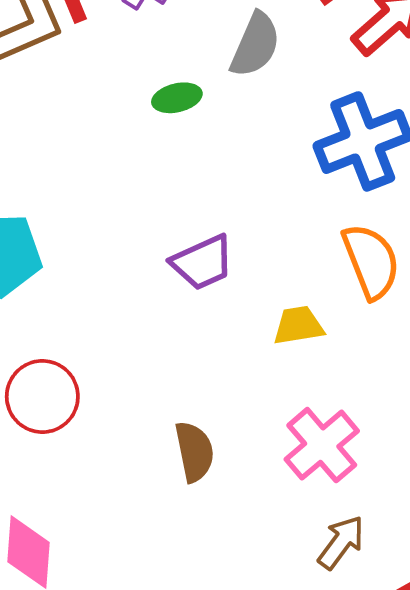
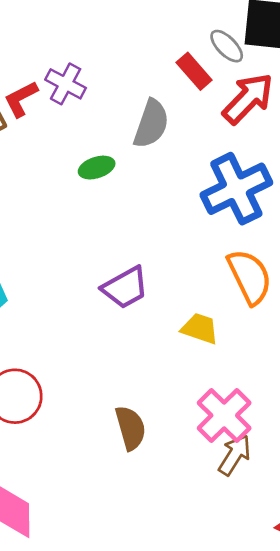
yellow trapezoid: (298, 325) -> (200, 328), turned 33
brown arrow: (341, 542) -> (235, 455), moved

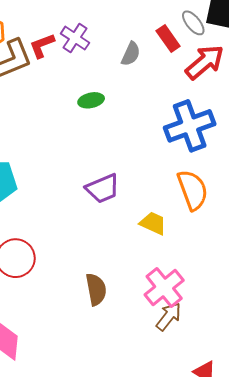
gray semicircle: (151, 124) -> (131, 54), moved, size x0.7

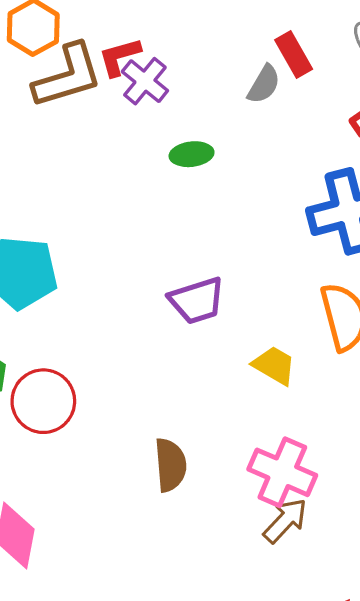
purple cross: (75, 38) -> (145, 81), moved
red rectangle: (168, 39) -> (294, 54), moved
pink cross: (164, 287) -> (282, 472), turned -33

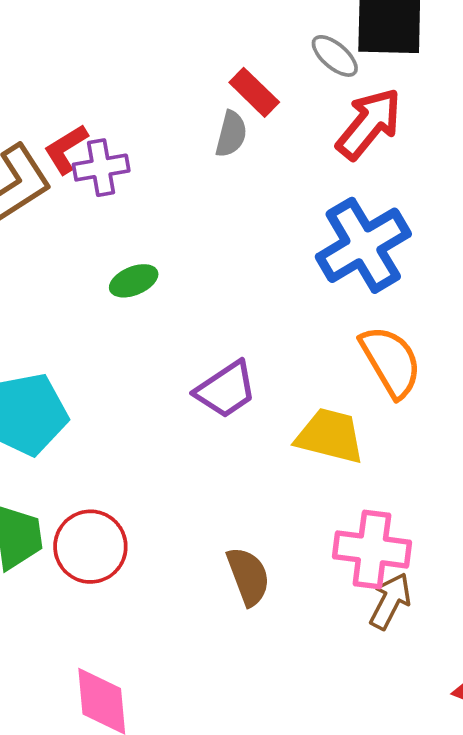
purple cross: (145, 81) -> (101, 168), turned -33
green ellipse: (192, 154) -> (134, 281), moved
yellow trapezoid: (274, 365) -> (330, 436), size x1.4

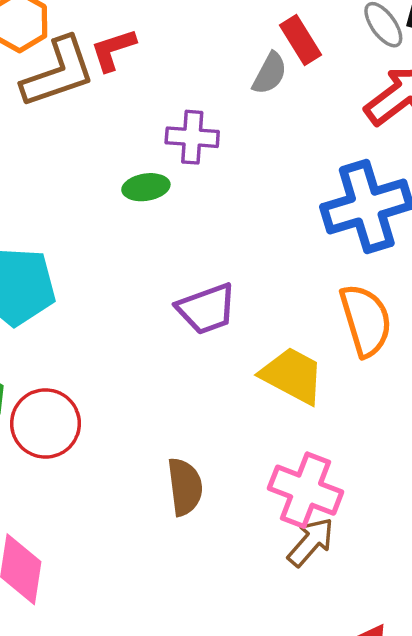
purple cross: (101, 168) -> (192, 137), moved

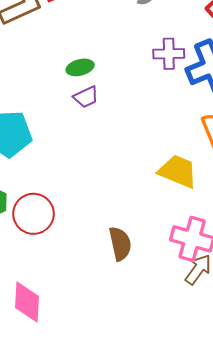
purple cross: (192, 137) -> (169, 54), moved
purple trapezoid: (207, 309) -> (86, 97), moved, size x0.7

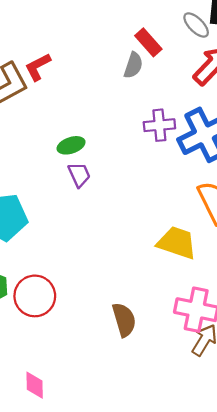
purple trapezoid: (86, 97) -> (79, 175), turned -85
pink diamond: (27, 302) -> (35, 385), size x0.7

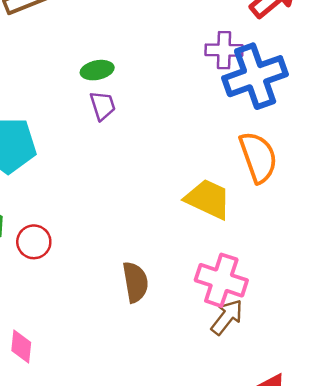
purple cross: (159, 125) -> (224, 50), moved
red circle: (35, 296) -> (34, 242), size x0.7

